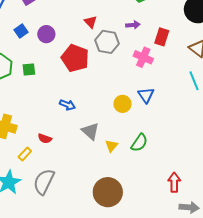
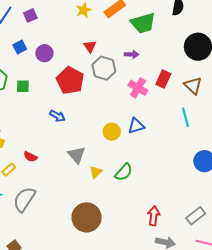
red rectangle: (162, 37) -> (163, 79), moved
blue triangle: (146, 95) -> (136, 126), turned 42
blue arrow: (67, 105) -> (57, 116), moved

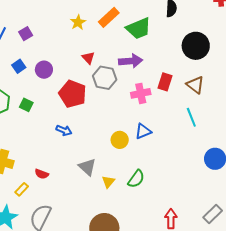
purple arrow: (132, 54) -> (131, 61), size x1.6
green square: (23, 86) -> (26, 105), turned 32
pink cross: (138, 88) -> (141, 93), turned -36

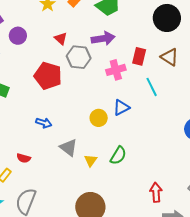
purple circle: (44, 70) -> (18, 36), moved
cyan line: (191, 117) -> (152, 87), moved
blue arrow: (64, 130) -> (44, 123), moved

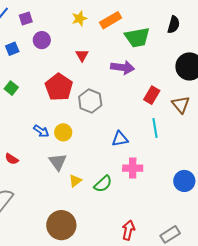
gray hexagon: (79, 57) -> (90, 101), moved
pink cross: (116, 70) -> (133, 168), moved
yellow circle: (99, 118) -> (63, 132), moved

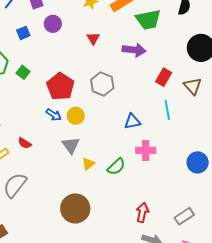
red pentagon: (59, 87) -> (60, 86), moved

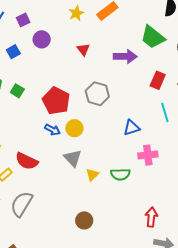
green trapezoid: (148, 20) -> (153, 37), moved, turned 56
red semicircle: (25, 143) -> (27, 161), size x1.6
green semicircle: (116, 167) -> (120, 174), turned 48
brown circle: (75, 208) -> (84, 220), size x0.6

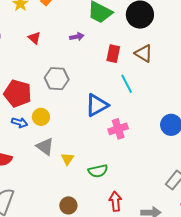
purple arrow: (125, 56) -> (77, 37), size x0.6
blue triangle: (131, 128) -> (97, 105), size x1.4
green semicircle: (120, 174) -> (98, 171), moved
red arrow: (151, 217) -> (115, 201), moved

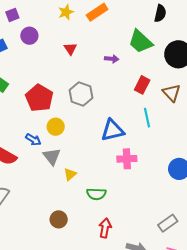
blue arrow: (20, 123) -> (33, 140), moved

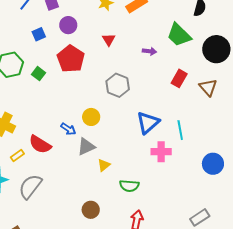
red pentagon: (39, 98) -> (71, 59), moved
cyan line: (147, 118) -> (180, 130), moved
blue triangle: (113, 130) -> (148, 123), turned -30
gray triangle: (52, 156) -> (86, 147), turned 42

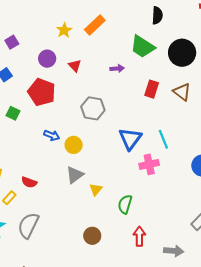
purple circle: (68, 25) -> (47, 59), moved
blue arrow: (68, 129) -> (52, 135), moved
red semicircle: (40, 144) -> (29, 182), size x0.7
green semicircle: (129, 186) -> (125, 204), turned 114

